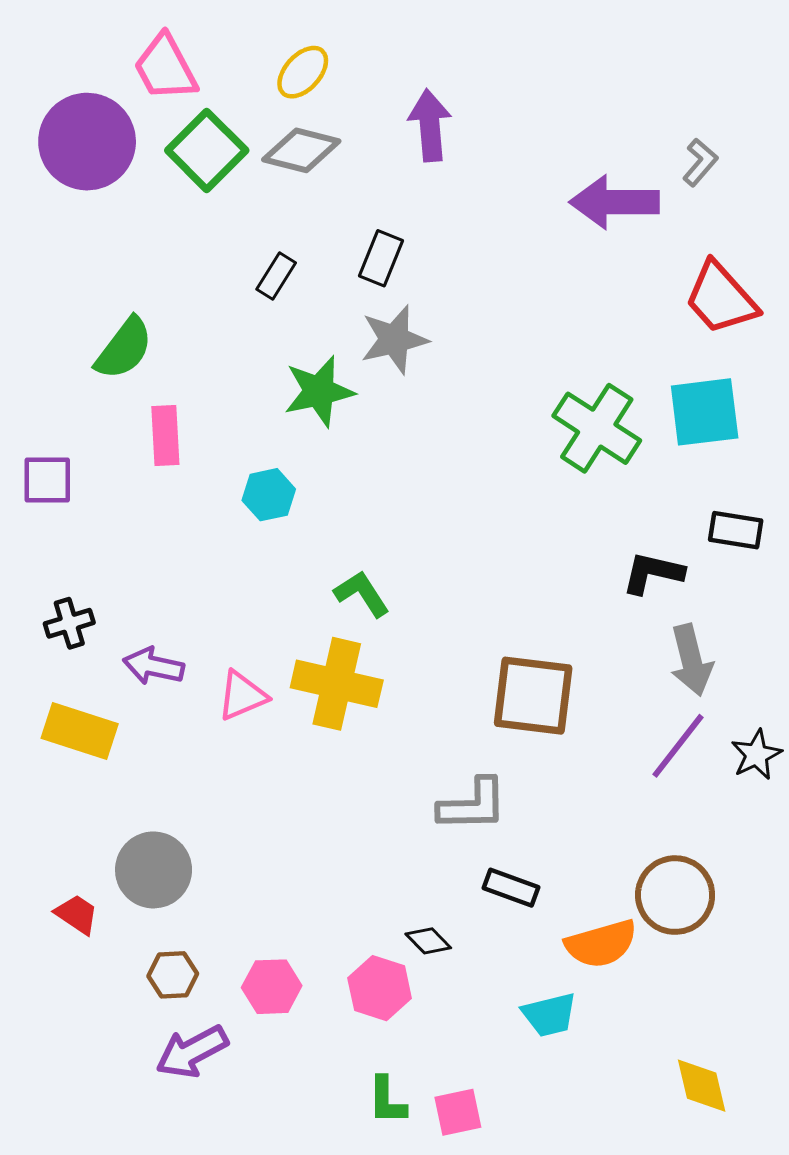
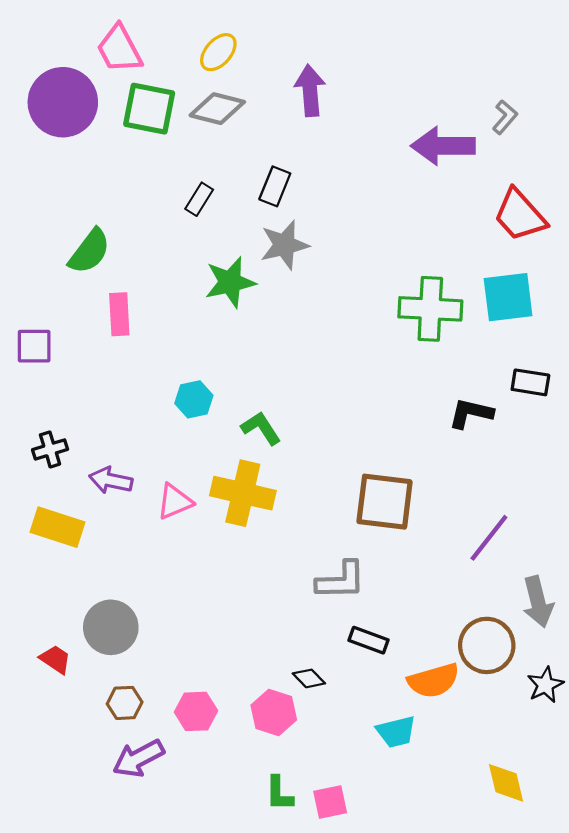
green square: (207, 150) -> (149, 109), turned -34
green cross: (597, 428) -> (430, 309), turned -30
cyan hexagon: (269, 495) -> (194, 399), moved
gray arrow: (691, 660) -> (538, 602), moved
black star: (756, 755) -> (545, 685), moved

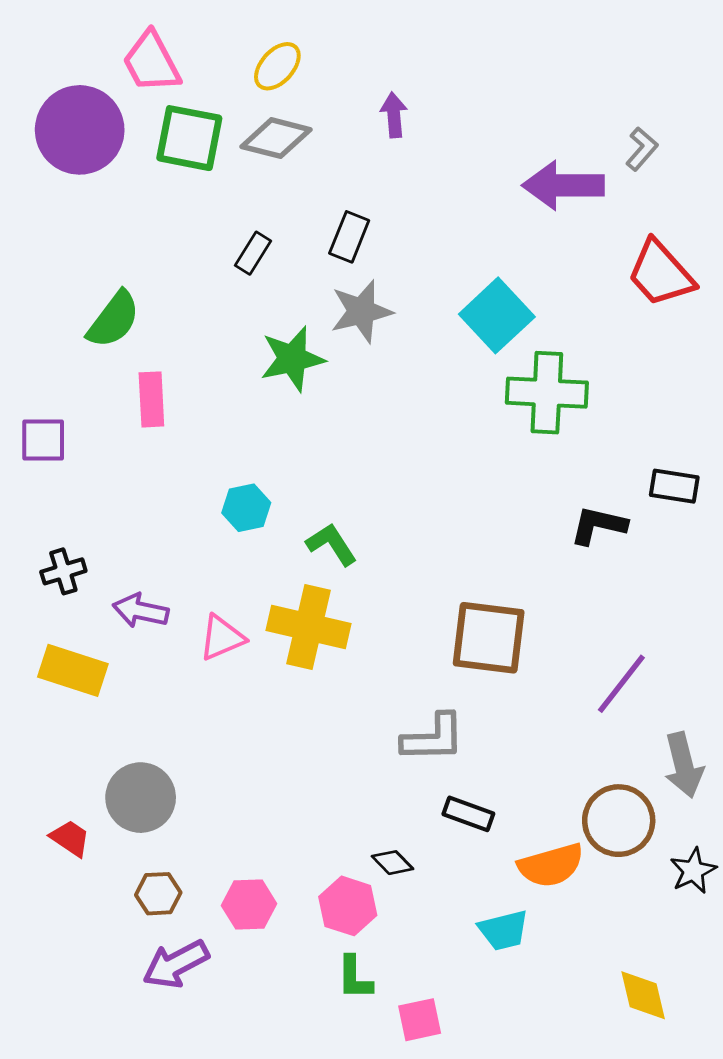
purple arrow: (310, 91) -> (394, 115), size x0.7
cyan square: (508, 297) -> (497, 315), moved, turned -36
green L-shape: (279, 793) -> (355, 978), moved

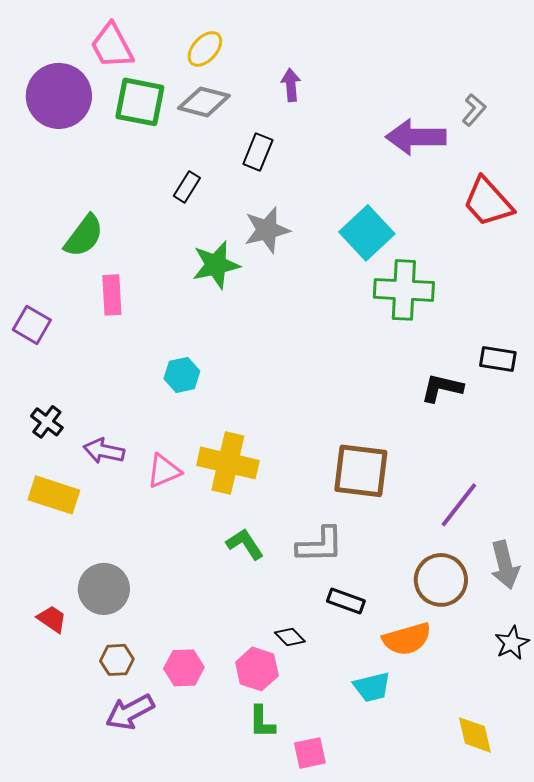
black rectangle: (349, 237) -> (258, 152), moved
purple square: (43, 440) -> (32, 325), turned 30
green L-shape: (332, 544) -> (245, 544), moved
black cross: (63, 571) -> (47, 422), turned -36
brown circle: (619, 821) -> (441, 580), moved

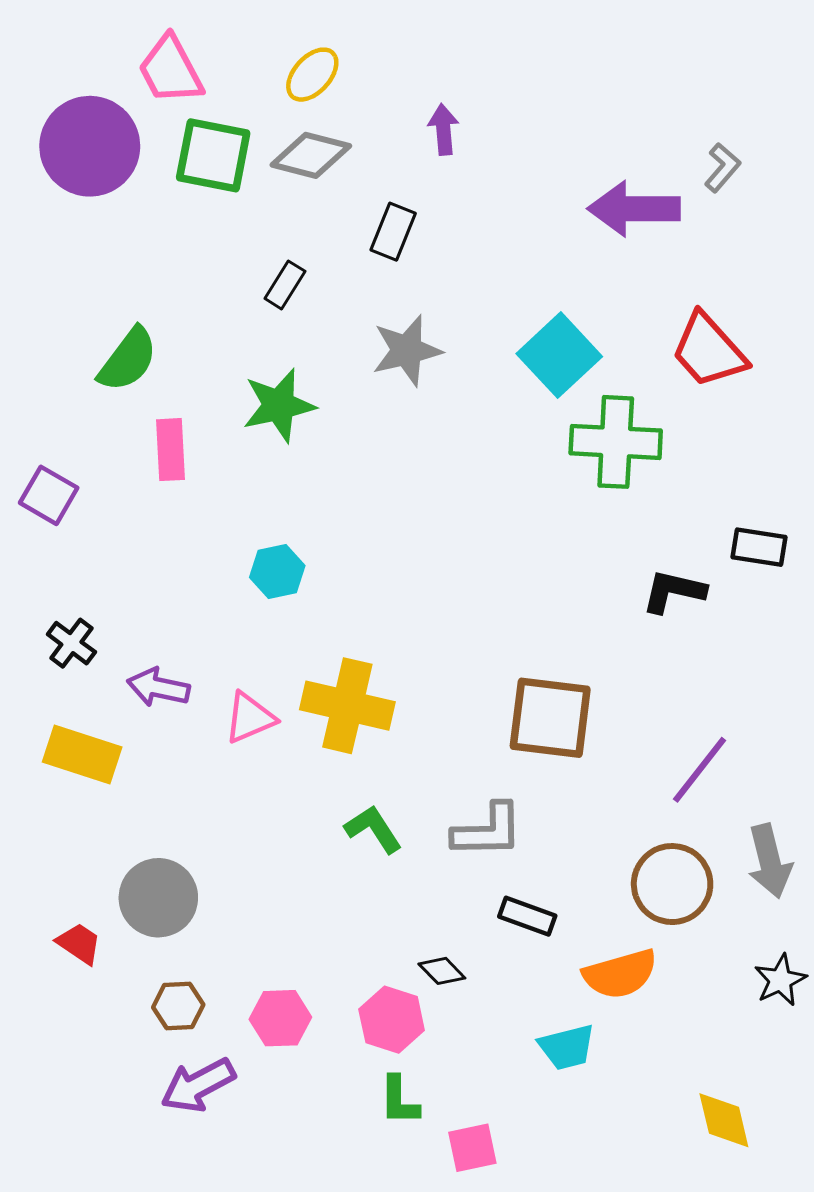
red trapezoid: (488, 202) -> (709, 350), moved
green star: (216, 265) -> (279, 405), moved

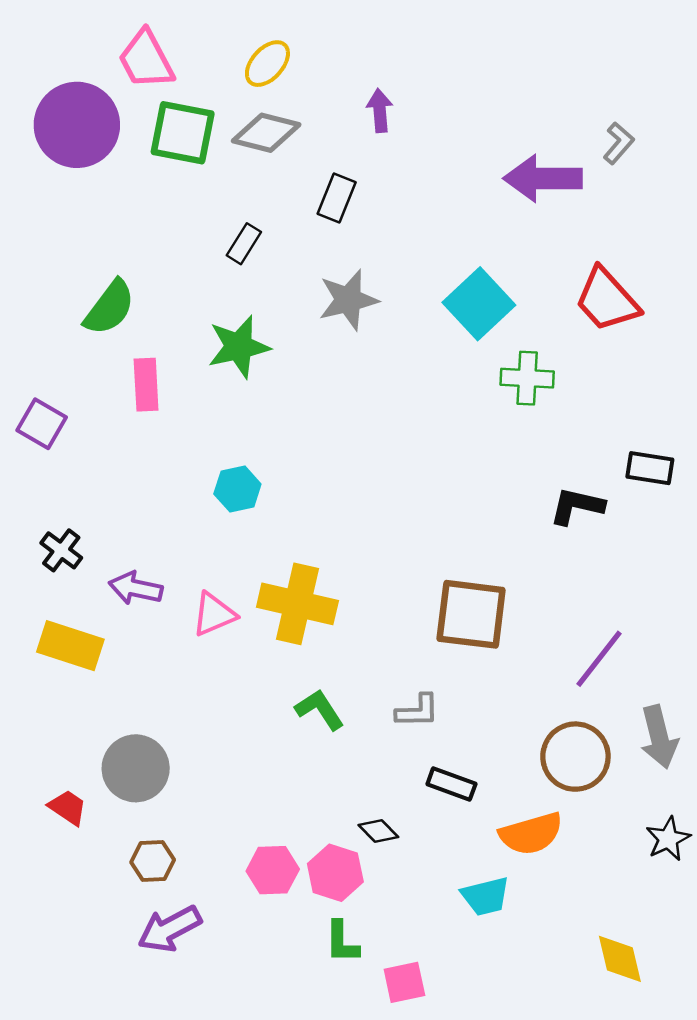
green cross: (616, 442) -> (527, 378), size x0.7
gray L-shape: (488, 831) -> (418, 711), size x0.7
pink hexagon: (280, 1018) -> (273, 870), moved

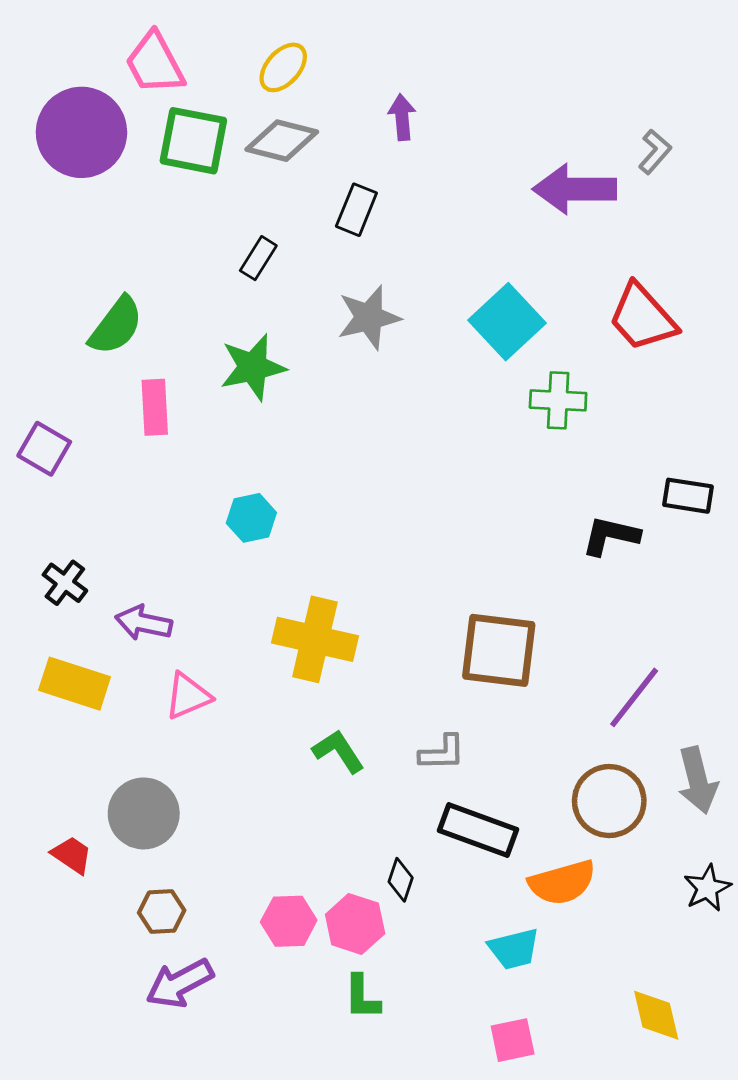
pink triangle: (214, 614) -> (188, 696), moved
black rectangle: (451, 784) -> (478, 830), size x1.5
black diamond: (378, 831) -> (401, 880), turned 63
pink square: (404, 982) -> (513, 1040), moved

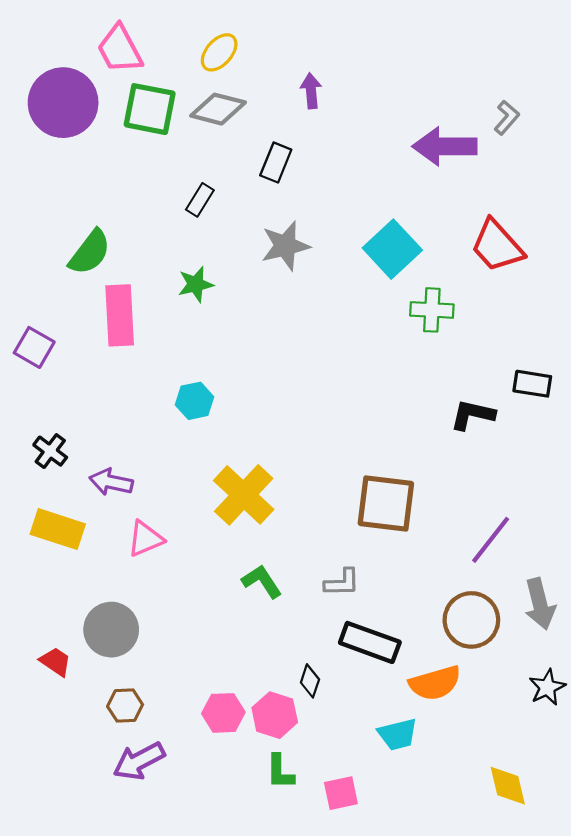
green star: (253, 367) -> (196, 284), size x0.7
pink rectangle: (155, 407) -> (120, 315), size x1.4
yellow cross: (315, 639) -> (244, 495), turned 30
pink square: (513, 1040) -> (341, 793), moved

